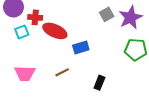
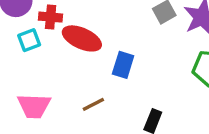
blue rectangle: (81, 47) -> (123, 65), turned -56

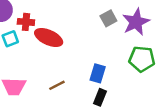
blue rectangle: (123, 65) -> (98, 73), moved

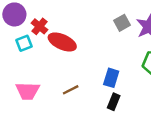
red cross: (26, 22) -> (40, 26), turned 35

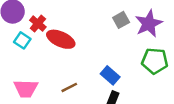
cyan square: (24, 43) -> (22, 40), turned -35
blue rectangle: (111, 78) -> (110, 75), turned -66

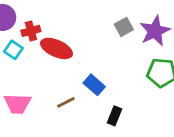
red cross: (38, 24) -> (31, 31), turned 35
blue rectangle: (110, 75) -> (94, 85), moved

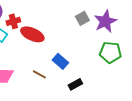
brown line: (66, 102) -> (39, 74), turned 56
black rectangle: (114, 116) -> (75, 84), turned 40

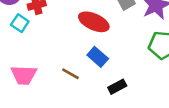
red ellipse: (32, 34) -> (94, 22), moved

